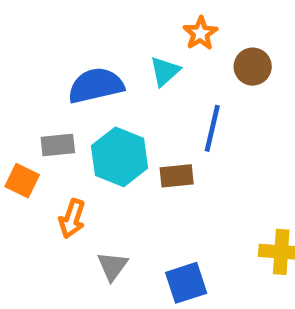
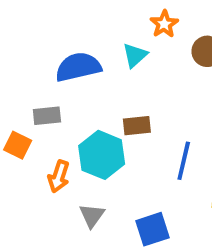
blue line: (212, 128) -> (184, 161), moved
cyan hexagon: (120, 157) -> (102, 155), moved
brown rectangle: (177, 176) -> (137, 126), moved

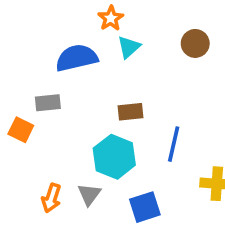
orange star: (164, 24) -> (111, 18), moved
cyan hexagon: (102, 155) -> (114, 157), moved
orange arrow: (59, 176) -> (51, 198), moved

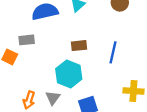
blue line: (174, 144) -> (113, 52), moved

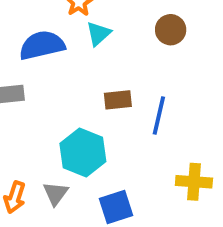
brown rectangle: (79, 46) -> (118, 100), moved

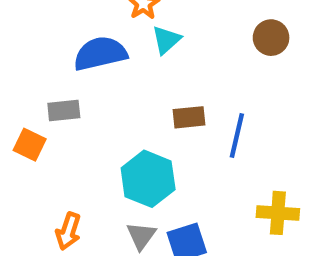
brown circle: (171, 30) -> (271, 38), moved
gray triangle: (56, 193) -> (141, 236), moved

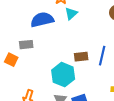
brown rectangle: (189, 117) -> (81, 57), moved

